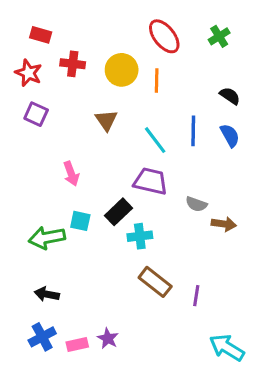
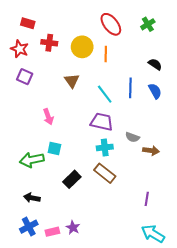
black rectangle: (118, 212) -> (72, 179), moved
cyan cross: (140, 236) -> (105, 147), moved
brown rectangle: (155, 282) -> (105, 173), moved
purple line: (196, 296) -> (147, 199), moved

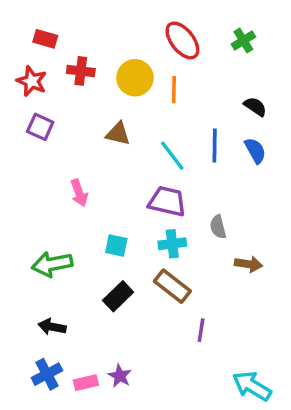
brown triangle: (72, 81) -> (118, 134), turned -42
gray semicircle: (132, 137) -> (218, 227), turned 56
cyan square: (54, 149) -> (116, 245), moved
brown arrow: (151, 151) -> (248, 264), moved
purple line: (147, 199) -> (201, 330), moved

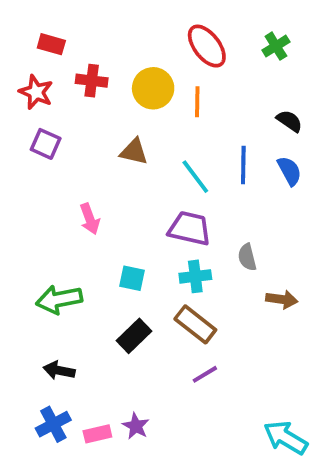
purple line: (201, 330) -> (205, 374), moved, turned 50

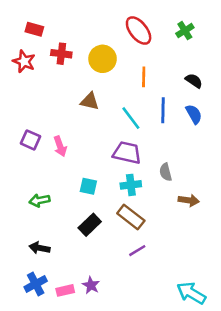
orange line: (197, 102) -> (144, 77), moved
purple square: (46, 144) -> (30, 140), moved
green arrow: (59, 299) -> (39, 200), size x0.7

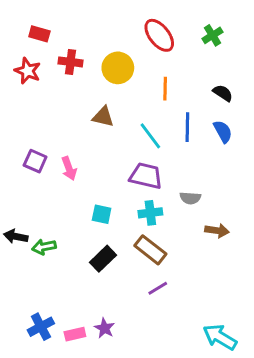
gray semicircle: (166, 172) -> (190, 198), turned -72
green arrow: (39, 200) -> (44, 247), moved
black arrow: (39, 248) -> (16, 236), moved

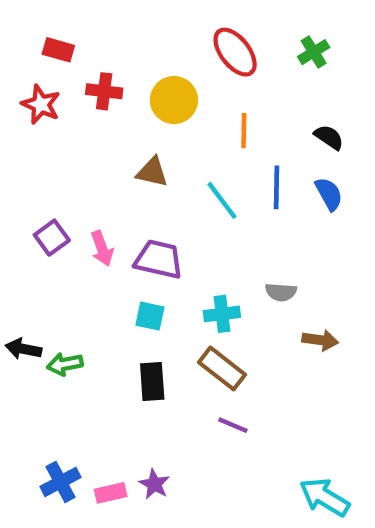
purple square: (35, 161) -> (52, 238), turned 30
purple trapezoid: (146, 176) -> (159, 259), moved
black rectangle: (103, 259) -> (152, 382), turned -50
purple line: (158, 288) -> (233, 425), turned 54

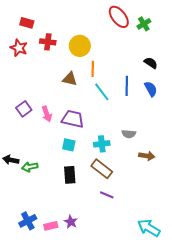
red ellipse: (235, 52) -> (119, 17), moved
orange line: (244, 131) -> (93, 69), moved

